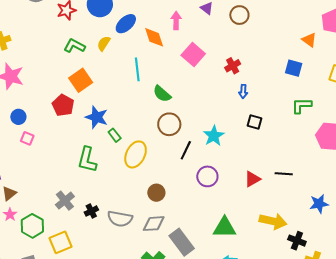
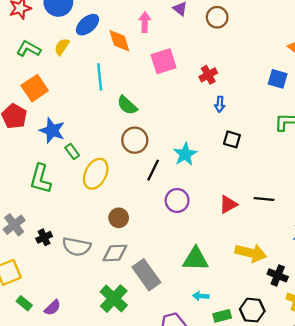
pink square: (193, 54) -> (164, 61), turned 30

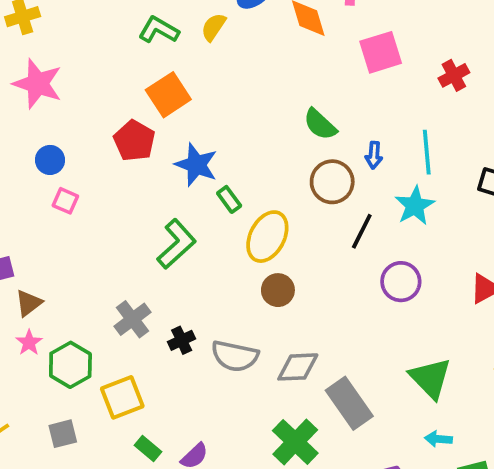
cyan line: (100, 77) -> (427, 152), moved
blue arrow: (220, 104) -> (374, 155), moved
green L-shape: (40, 179) -> (176, 244), turned -148
brown circle: (119, 218) -> (278, 290), moved
green triangle: (196, 259) -> (430, 378), turned 44

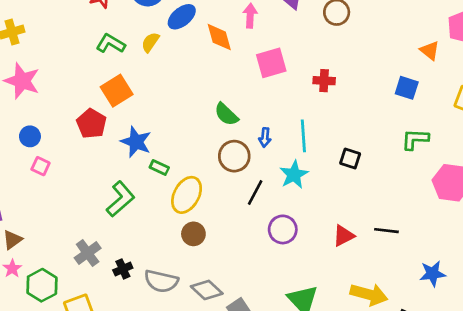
red cross: (454, 75) -> (324, 81), turned 30
green rectangle: (229, 199) -> (159, 167), turned -30
gray diamond: (298, 367) -> (207, 290), turned 44

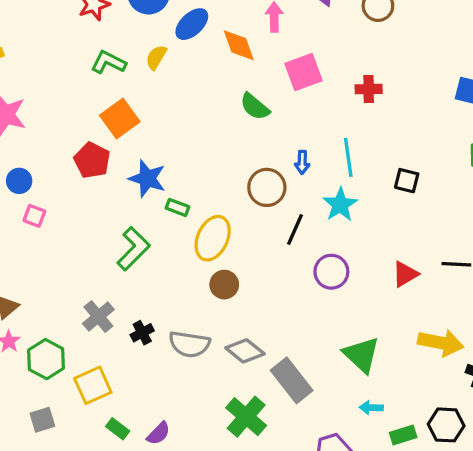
green semicircle: (226, 114) -> (255, 107), moved

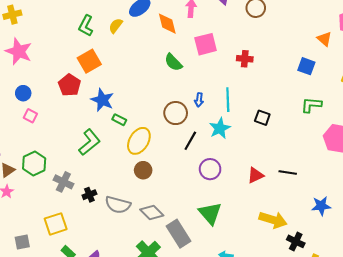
green L-shape: (108, 62) -> (86, 26), turned -95
gray cross: (98, 316) -> (63, 182), turned -30
green triangle: (361, 355) -> (210, 213), moved
green hexagon: (46, 359) -> (34, 164), moved

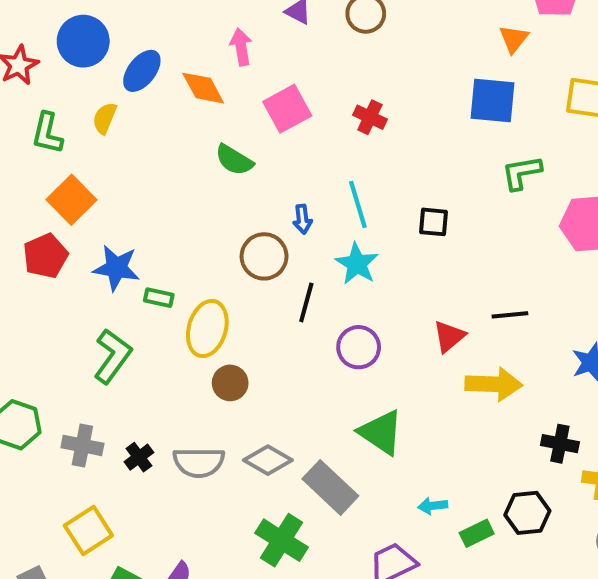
orange triangle: (324, 39) -> (514, 39), turned 42
red cross: (245, 59) -> (370, 117), turned 35
blue square: (306, 66) -> (493, 101), size x1.4
red pentagon: (70, 85) -> (46, 256), turned 30
yellow arrow: (273, 220) -> (494, 384), moved

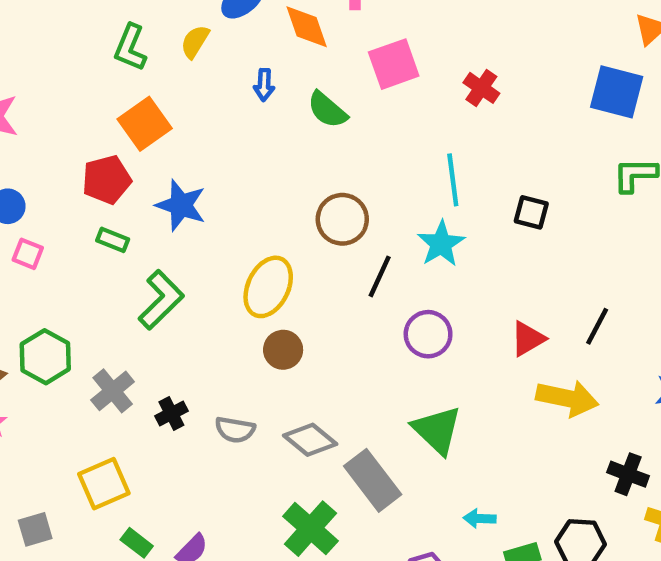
blue arrow: (302, 219) -> (264, 85), moved
green rectangle: (159, 298) -> (113, 240), moved
black line: (510, 315) -> (597, 326), turned -66
gray cross: (82, 445) -> (113, 391), turned 30
gray semicircle: (199, 462) -> (235, 430), size x0.7

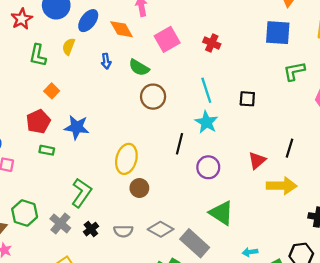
orange square: (145, 124) -> (52, 91), size x0.6
brown circle: (342, 219) -> (153, 97), moved
green L-shape: (161, 300) -> (81, 193), moved

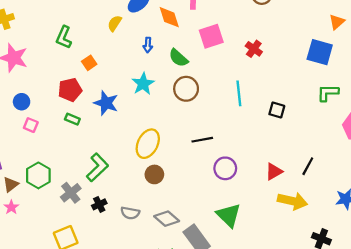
green L-shape: (38, 55) -> (64, 37), moved
cyan star: (206, 122) -> (143, 84), moved
black line: (180, 144) -> (202, 140), turned 54

